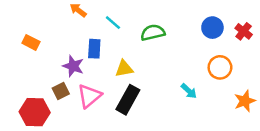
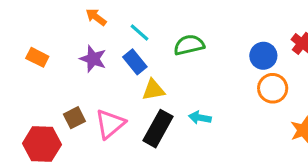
blue circle: (212, 28) -> (263, 56), moved
blue rectangle: (94, 49) -> (135, 62), moved, turned -42
purple star: (73, 66) -> (93, 59), moved
cyan arrow: (189, 91) -> (200, 118), moved, turned 147

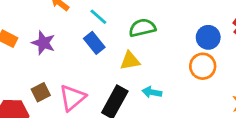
purple star: (93, 59) -> (43, 43), moved
orange circle: (273, 88) -> (203, 66), moved
yellow triangle: (153, 90) -> (130, 61), moved

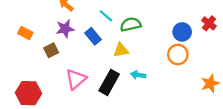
cyan line: (98, 17) -> (106, 16), moved
purple star: (43, 43) -> (65, 29), moved, turned -30
brown square: (41, 92) -> (51, 50), moved

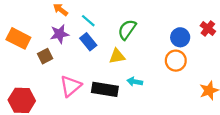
cyan line: (106, 16) -> (88, 21), moved
green semicircle: (131, 24) -> (127, 30), turned -42
orange rectangle: (25, 33) -> (18, 38), size x1.5
black rectangle: (109, 82) -> (105, 89), turned 70

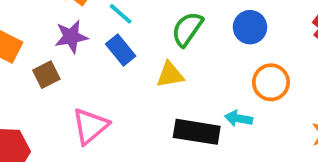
blue circle: (180, 37) -> (250, 27), moved
cyan arrow: (135, 82) -> (239, 118), moved
black rectangle: (105, 89) -> (197, 132), moved

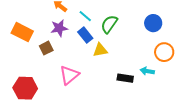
green semicircle: (187, 29) -> (109, 24), moved
yellow triangle: (170, 75) -> (100, 50), moved
black rectangle: (197, 132) -> (125, 78), size x0.7

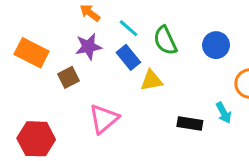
blue circle: (153, 23) -> (216, 45), moved
green semicircle: (109, 24) -> (165, 40), turned -60
cyan arrow: (147, 71) -> (224, 113), turned -128

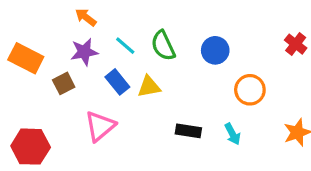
cyan line: (128, 28) -> (125, 46), moved
blue rectangle: (128, 57) -> (117, 82), moved
cyan arrow: (224, 113) -> (233, 134), moved

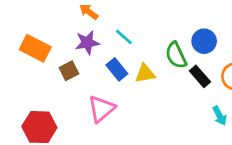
green semicircle: (163, 46) -> (176, 55), moved
black rectangle: (188, 131) -> (200, 76), moved, turned 40

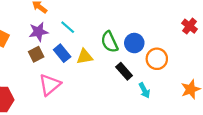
blue circle: (204, 41) -> (134, 43), moved
brown square: (69, 71) -> (36, 54), moved
black rectangle: (200, 76) -> (124, 71), moved

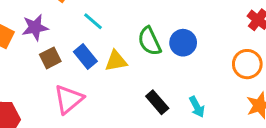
purple star: (38, 32) -> (35, 27), moved
orange circle: (157, 59) -> (247, 64), moved
black rectangle: (124, 71) -> (157, 102), moved

